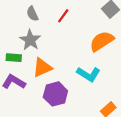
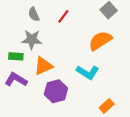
gray star: (30, 40) -> (32, 40), turned -30

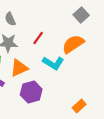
red line: (63, 16) -> (38, 38), moved
cyan L-shape: (88, 72) -> (53, 63), moved

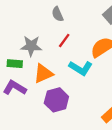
gray semicircle: (10, 19) -> (58, 14), moved

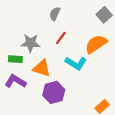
gray semicircle: (58, 14) -> (55, 14), turned 48
orange triangle: (43, 73) -> (42, 68), turned 42

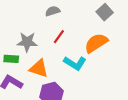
gray semicircle: (55, 14) -> (53, 11), turned 48

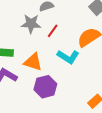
gray star: (27, 42) -> (31, 24), moved

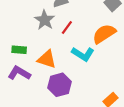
gray star: (31, 24) -> (45, 20), turned 30

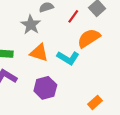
red line: (67, 27) -> (73, 16), moved
orange triangle: (47, 59) -> (39, 53), moved

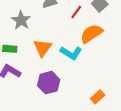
gray star: (31, 25) -> (21, 20), moved
orange triangle: (39, 53) -> (43, 48), turned 48

